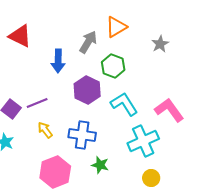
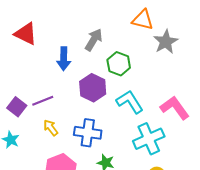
orange triangle: (116, 27) -> (143, 20), moved, turned 45
gray star: (160, 44) -> (166, 42), size x1.4

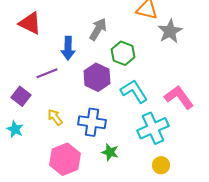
purple line: (43, 101) -> (47, 73), moved

